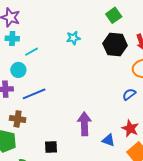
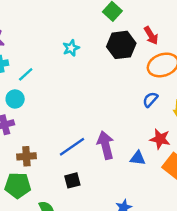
blue line: (34, 94) -> (72, 147), moved

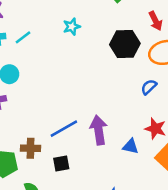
black hexagon: (121, 45) -> (125, 44), moved
cyan line: (26, 74) -> (23, 37), moved
brown cross: (26, 156) -> (30, 148), moved

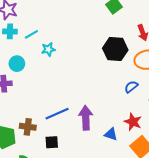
cyan star: (72, 27) -> (48, 49), moved

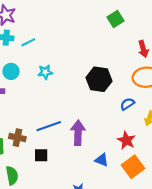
cyan star: (48, 49) -> (45, 72), moved
black hexagon: (115, 49) -> (99, 79), moved
blue triangle: (111, 134) -> (102, 160), moved

